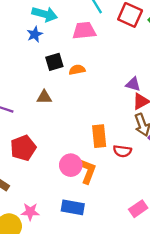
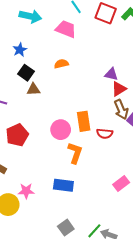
pink trapezoid: (84, 31) -> (66, 29), turned 30
blue star: (35, 34) -> (20, 50), moved
black square: (54, 62) -> (26, 73), moved, turned -35
pink circle: (71, 165) -> (61, 130), moved

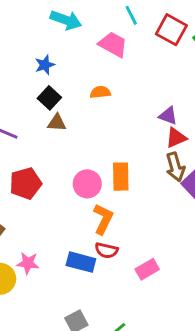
red semicircle: (105, 134) -> (106, 250), moved
pink rectangle: (121, 184) -> (147, 269), moved

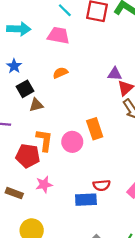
black square: (49, 98) -> (25, 89), turned 35
red pentagon: (26, 183) -> (28, 156), turned -30
orange L-shape: (103, 219) -> (44, 140), moved
pink star: (28, 263) -> (44, 184), moved

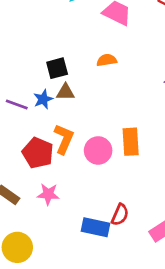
blue star: (14, 66) -> (43, 99), moved
red semicircle: (102, 185) -> (120, 215), turned -77

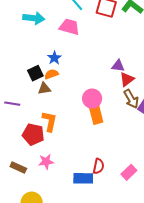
orange semicircle: (107, 60) -> (51, 74), moved
blue star: (43, 99) -> (54, 58), moved
pink circle: (98, 150) -> (92, 99), moved

